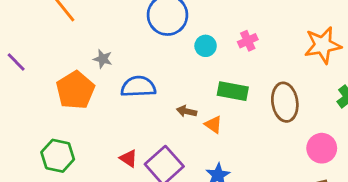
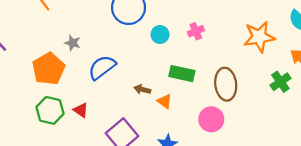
blue semicircle: (138, 87) -> (102, 67), turned -36
pink circle: (322, 148) -> (211, 119), moved
green hexagon: (58, 156) -> (50, 110), moved
red triangle: (129, 158) -> (81, 110), moved

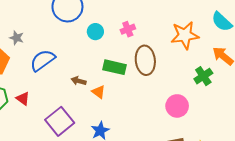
brown ellipse: (226, 84) -> (145, 60), moved
pink circle: (211, 119) -> (177, 106), moved

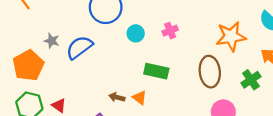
blue semicircle: (43, 60) -> (79, 47), moved
brown ellipse: (145, 60) -> (210, 72), moved
brown arrow: (79, 81) -> (117, 97), moved

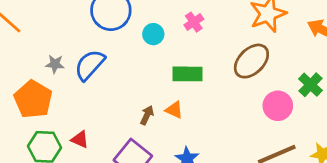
brown ellipse: (210, 72) -> (251, 61), turned 64
green cross: (251, 80) -> (311, 85), moved
brown arrow: (117, 97) -> (147, 115), turned 112

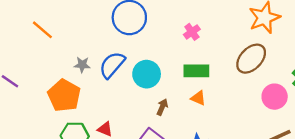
pink cross: (194, 22) -> (192, 32), moved
cyan circle: (153, 34) -> (147, 74), moved, size x1.5
orange triangle: (174, 110) -> (198, 98), moved

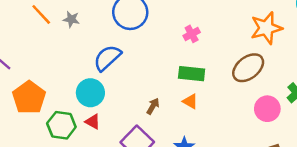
gray star: (82, 65) -> (71, 19), moved
cyan circle: (147, 74) -> (90, 93), moved
orange pentagon: (64, 95) -> (29, 97), moved

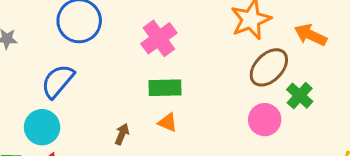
pink cross: (192, 34) -> (159, 38), size x1.6
brown ellipse: (248, 68) -> (269, 67), moved

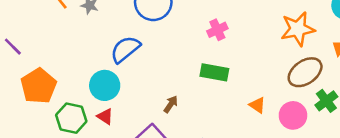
pink cross: (159, 38) -> (217, 30), size x0.7
orange triangle: (168, 122) -> (257, 105), moved

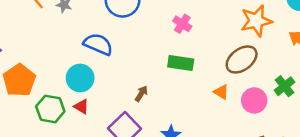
pink cross: (217, 30) -> (182, 24), turned -30
blue semicircle: (125, 49) -> (98, 44), turned 64
brown ellipse: (305, 72) -> (242, 59), moved

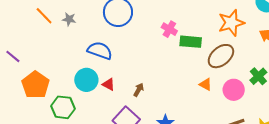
green rectangle: (181, 63) -> (191, 42), moved
red triangle: (81, 107) -> (109, 84), moved

